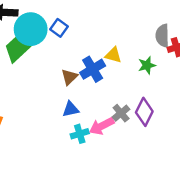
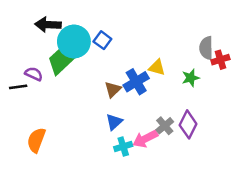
blue triangle: (71, 109) -> (114, 122), turned -30

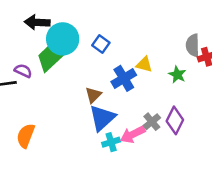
blue square: (102, 40) -> (101, 44), moved
green star: (191, 78) -> (177, 75), turned -30
brown triangle: (113, 89) -> (93, 95), moved
blue triangle: (114, 122) -> (102, 118), size x1.6

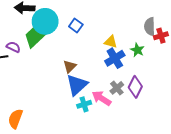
blue cross: (124, 78) -> (115, 58), moved
pink arrow: (133, 134) -> (101, 98), turned 60
orange semicircle: (26, 136) -> (15, 119), moved

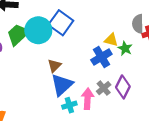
cyan circle: (45, 21) -> (38, 30), moved
blue square: (76, 25) -> (61, 23), size x1.6
yellow triangle: (111, 42) -> (111, 40), moved
pink arrow: (101, 98) -> (88, 99), turned 60

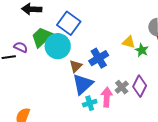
blue square: (61, 23) -> (69, 23), moved
cyan circle: (38, 30) -> (58, 46), moved
blue cross: (101, 57) -> (99, 58), moved

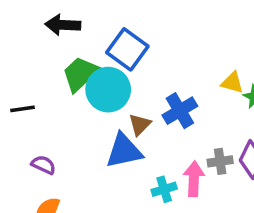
purple semicircle: (21, 47) -> (43, 165), moved
blue triangle: (83, 84) -> (124, 151), moved, turned 30
gray cross: (122, 87) -> (220, 161), turned 32

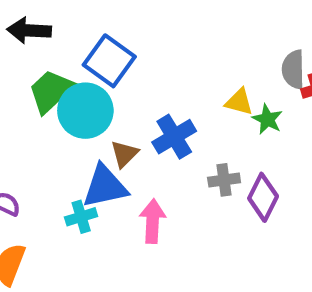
gray cross: (220, 161) -> (224, 180), moved
pink arrow: (194, 179) -> (153, 221), moved
cyan cross: (164, 189) -> (81, 217), moved

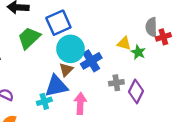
blue square: (109, 61) -> (58, 23), turned 30
cyan circle: (85, 111) -> (70, 49), moved

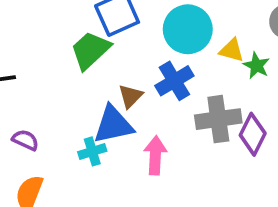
green trapezoid: (29, 38) -> (90, 50), moved
cyan circle: (70, 49) -> (188, 29), moved
gray cross: (116, 83) -> (218, 119), size x1.6

